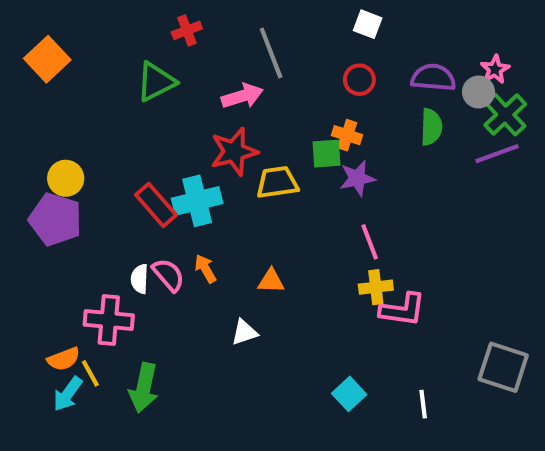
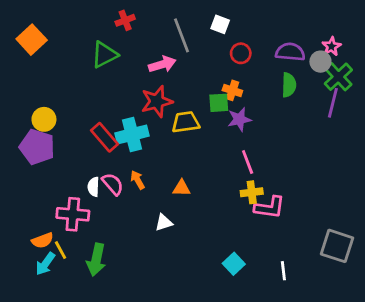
white square: (368, 24) -> (220, 24), moved
purple line: (497, 154) -> (333, 103), turned -56

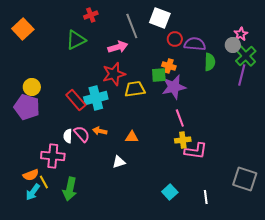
white square: (220, 24) -> (160, 18), size x1.5
purple semicircle: (290, 52) -> (195, 44), moved
purple star: (239, 119) -> (174, 87), size x1.4
orange arrow: (138, 180) -> (100, 131), turned -48

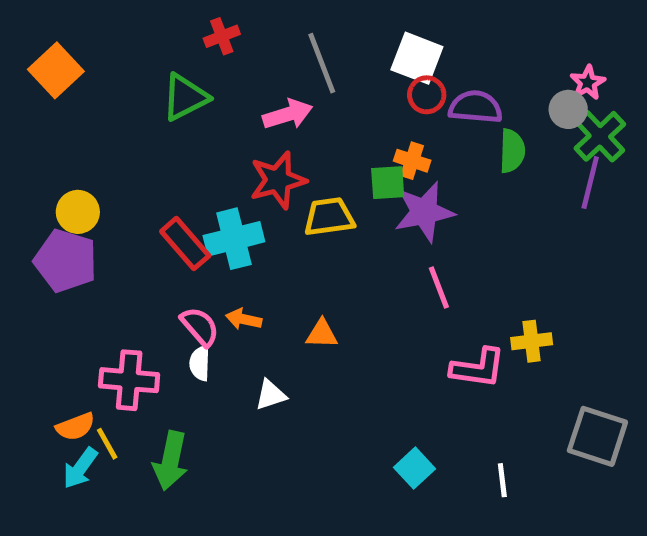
white square: (160, 18) -> (417, 58), moved
white semicircle: (68, 136) -> (200, 363), moved
yellow cross: (183, 140) -> (532, 341), moved
white triangle: (119, 162) -> (271, 395), moved

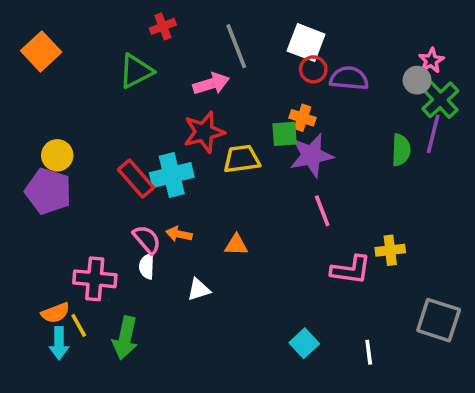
green semicircle: (512, 151) -> (401, 150), moved
cyan arrow: (80, 468) -> (59, 343), turned -36

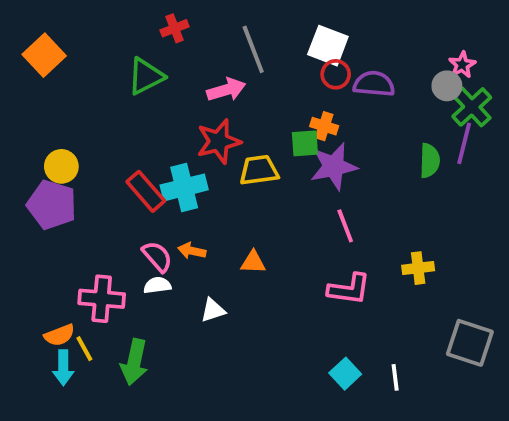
white semicircle: (147, 266) -> (157, 285), turned 80
pink L-shape: (351, 270) -> (349, 289), moved
cyan square: (304, 343) -> (345, 374), moved

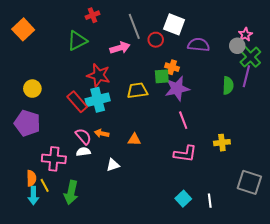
red circle: (336, 74) -> (156, 40), moved
red star: (219, 141) -> (99, 75), moved, turned 30
purple pentagon: (52, 205) -> (27, 123), moved
orange semicircle: (59, 335) -> (31, 178), turned -70

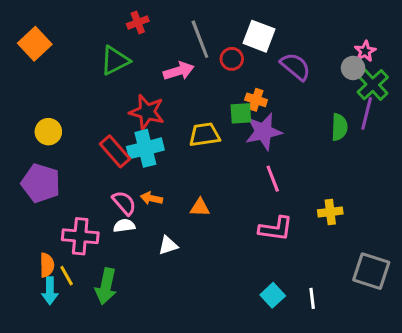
purple semicircle: (198, 45) -> (295, 66), turned 35

